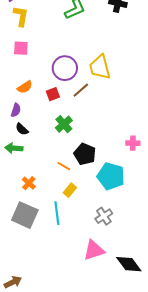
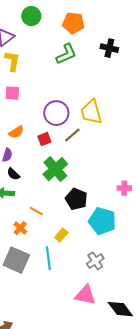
green cross: (64, 124) -> (55, 169), size x1.4
orange line: (64, 166) -> (36, 211), moved
pink triangle: (94, 250) -> (85, 295), turned 30

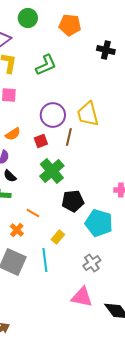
green L-shape: (66, 54) -> (46, 65), moved
brown line: (72, 135) -> (69, 137), turned -36
black pentagon: (76, 199) -> (73, 201), turned -30

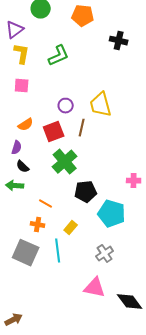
purple circle: (53, 115) -> (66, 106), size x0.6
red square: (41, 141) -> (54, 132), size x1.5
orange cross: (17, 230) -> (38, 225), moved, turned -32

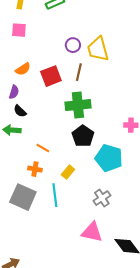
purple circle: (66, 106) -> (73, 45), moved
green cross: (65, 162) -> (78, 105), moved, turned 35
black pentagon: (86, 192) -> (83, 136), turned -30

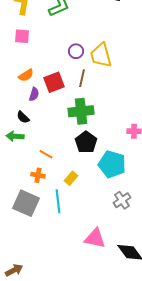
purple semicircle: (14, 92) -> (34, 94), moved
gray cross: (102, 198) -> (122, 200), moved

